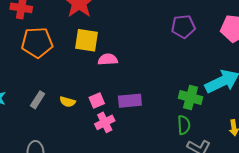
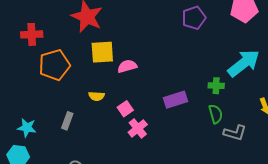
green cross: (190, 97) -> (216, 86), size x0.7
purple rectangle: (130, 101) -> (176, 100), moved
yellow semicircle: (68, 102) -> (97, 96), moved

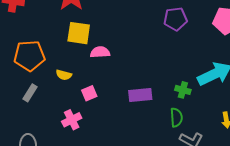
orange pentagon: (54, 65) -> (29, 56), moved
pink cross: (138, 128) -> (72, 120), moved

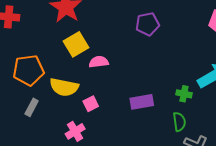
purple pentagon: (175, 19) -> (148, 24), moved
yellow square: (79, 33) -> (76, 44), turned -35
yellow semicircle: (64, 75) -> (64, 87), size x1.8

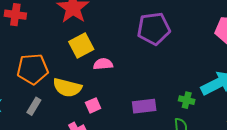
purple pentagon: (148, 24) -> (154, 29), size x1.4

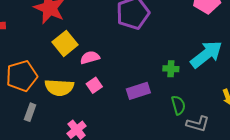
green cross: (187, 100) -> (171, 69), moved
pink square: (93, 105) -> (94, 85), moved

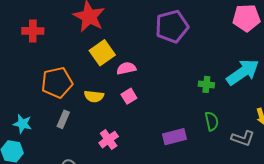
yellow semicircle: (59, 87) -> (94, 96), size x0.7
purple rectangle: (138, 91) -> (175, 137), moved
gray L-shape: (198, 124) -> (243, 138), moved

